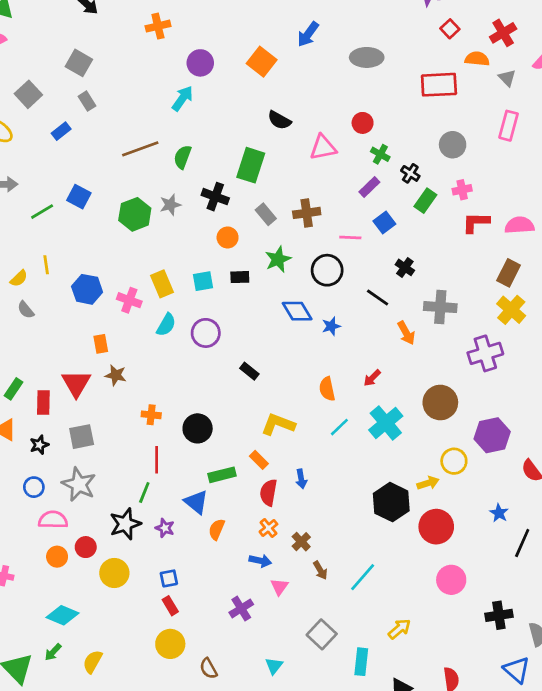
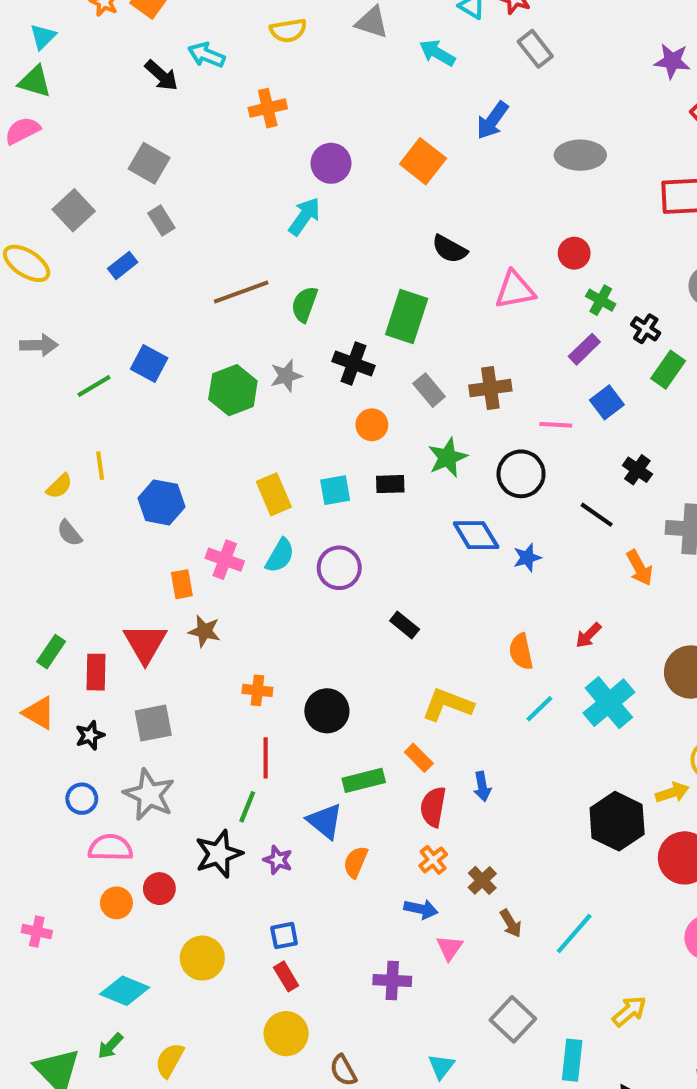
pink cross: (129, 300) -> (225, 560), moved
yellow circle: (114, 573) -> (202, 958), moved
purple cross: (241, 608) -> (392, 981), turned 35

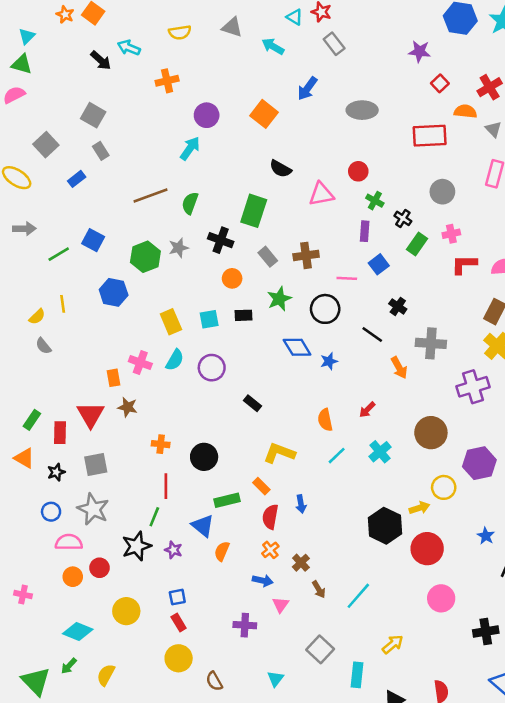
purple rectangle: (584, 349) -> (365, 231), turned -42
blue hexagon: (161, 502) -> (114, 292), moved
cyan cross: (609, 703) -> (380, 452), size x0.7

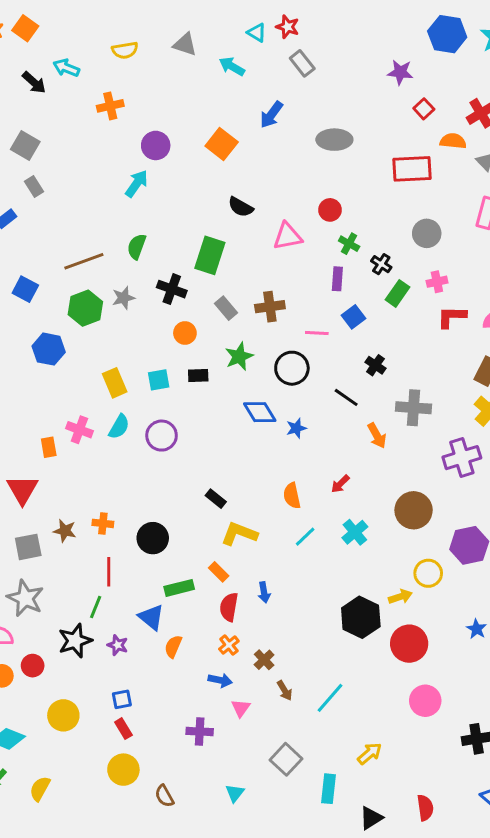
brown line: (150, 196) -> (84, 261), moved
black rectangle: (252, 403) -> (216, 499), moved
brown star: (128, 407) -> (65, 531), moved

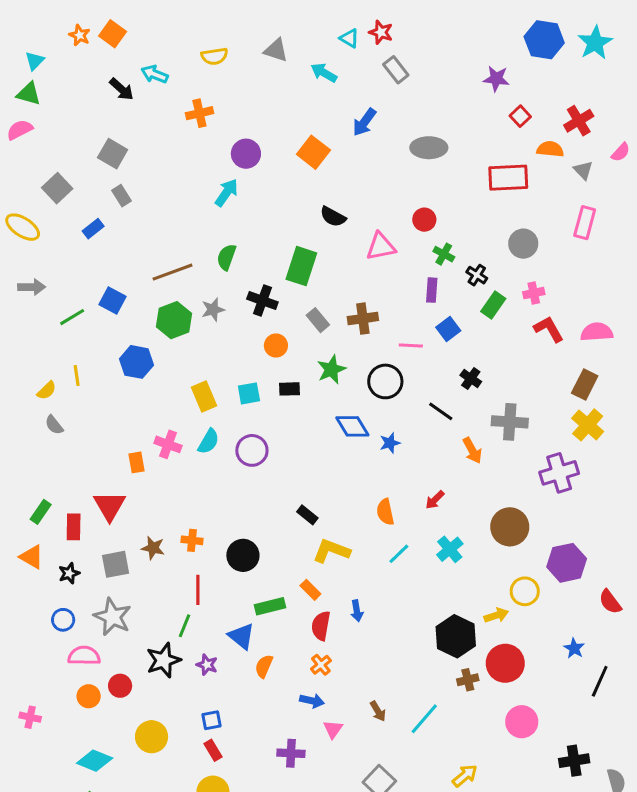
red L-shape: (452, 317) -> (549, 329), turned 60
brown cross: (264, 660) -> (468, 680), moved, turned 30

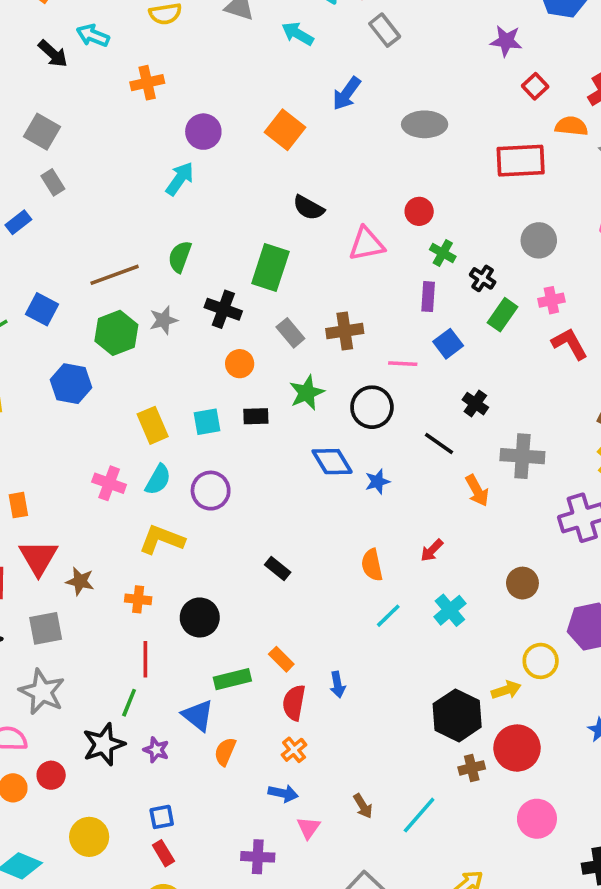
orange rectangle: (137, 462) -> (18, 505), moved
brown circle: (510, 527) -> (522, 583), size x0.7
brown star: (153, 548) -> (80, 581), moved
yellow L-shape: (331, 551) -> (162, 540), moved

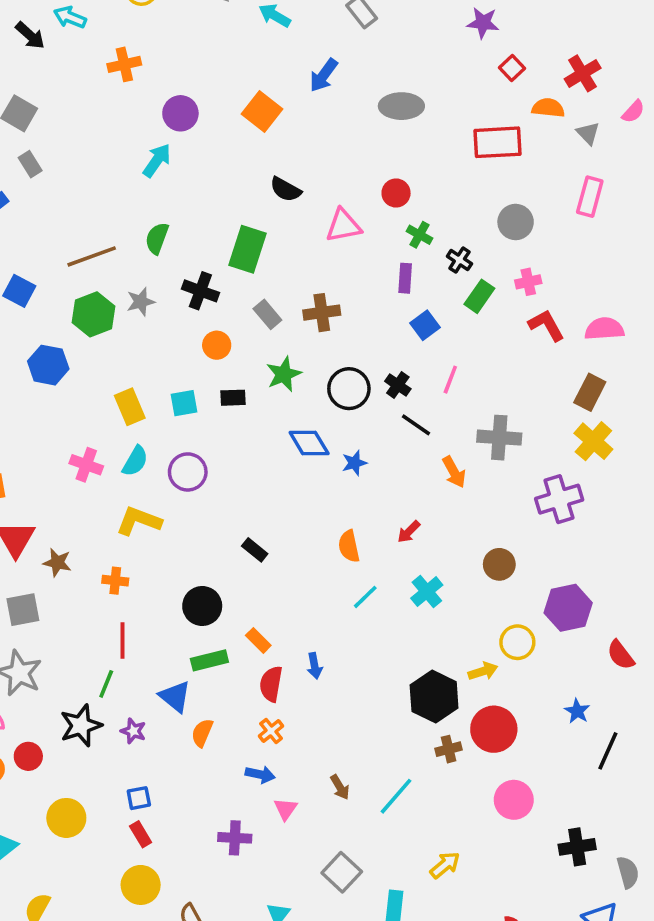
pink line: (403, 364) -> (450, 380), moved, turned -72
black cross: (475, 404) -> (398, 385), moved
black circle: (200, 617) -> (202, 606), moved

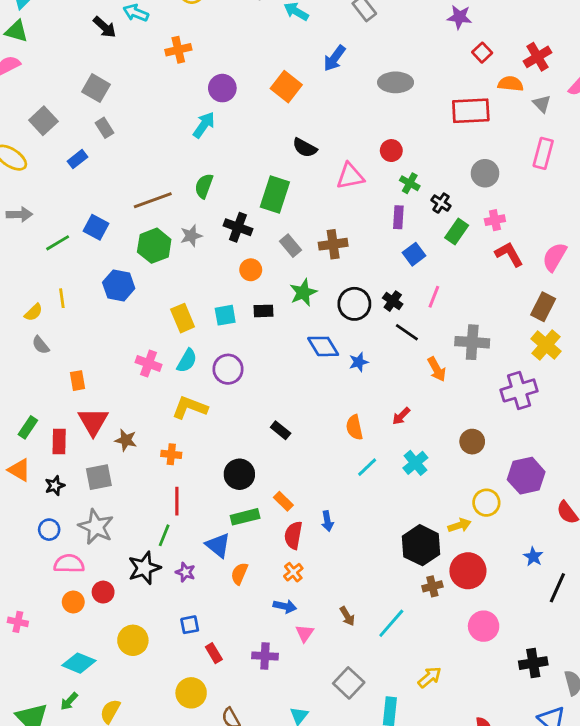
pink semicircle: (604, 329) -> (555, 257), turned -56
red rectangle: (141, 834) -> (214, 653), moved

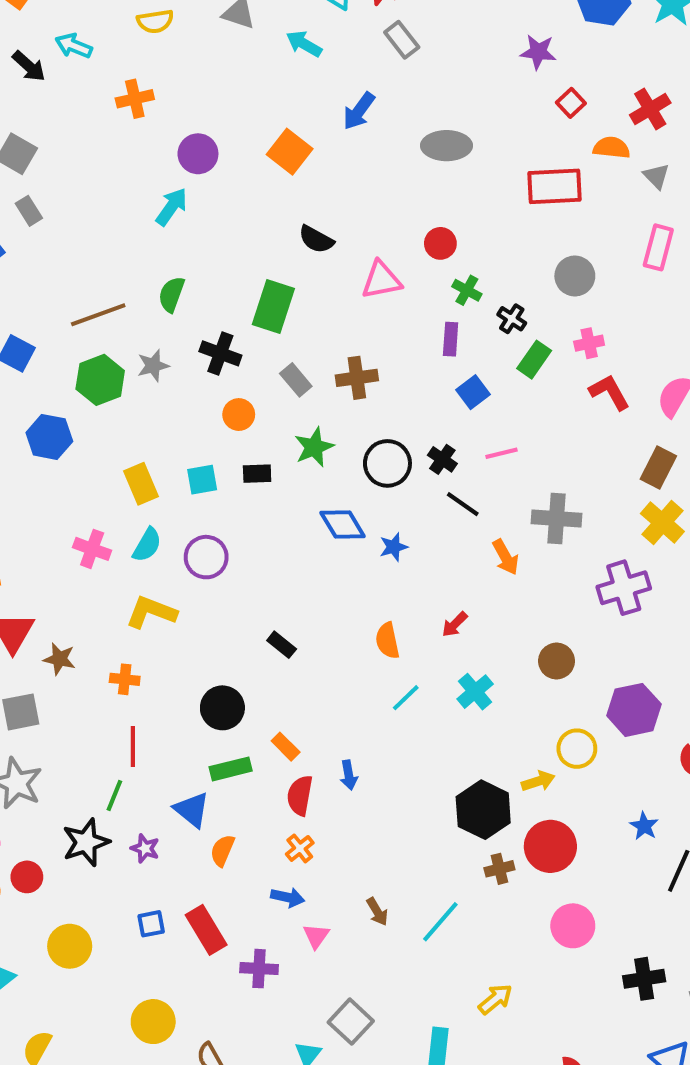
pink line: (434, 297) -> (502, 453), turned 55
red rectangle: (214, 653) -> (206, 930), moved, size x1.6
gray square: (349, 683) -> (351, 1022), moved

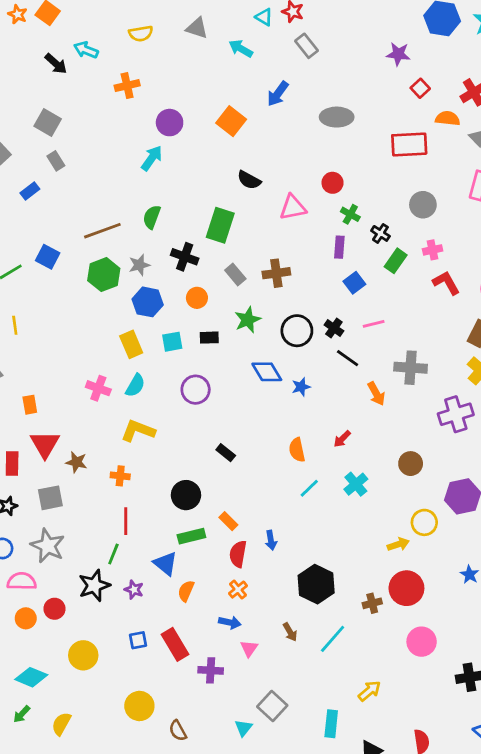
blue hexagon: (49, 437) -> (148, 302), moved
purple circle: (206, 557) -> (196, 390), moved
black hexagon: (483, 810) -> (316, 584), moved

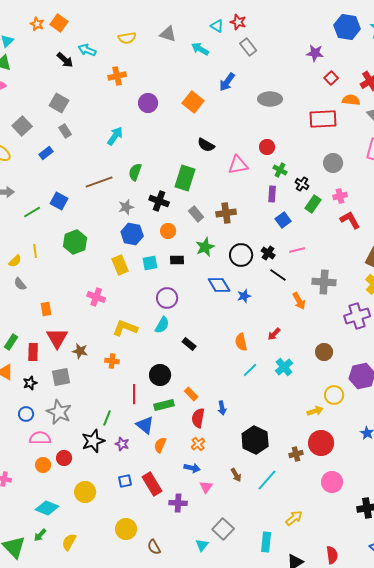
cyan arrow: (152, 158) -> (115, 136), moved
green hexagon: (104, 275) -> (75, 242), moved
cyan semicircle: (135, 385) -> (162, 325), moved
red line: (126, 521) -> (134, 394), moved

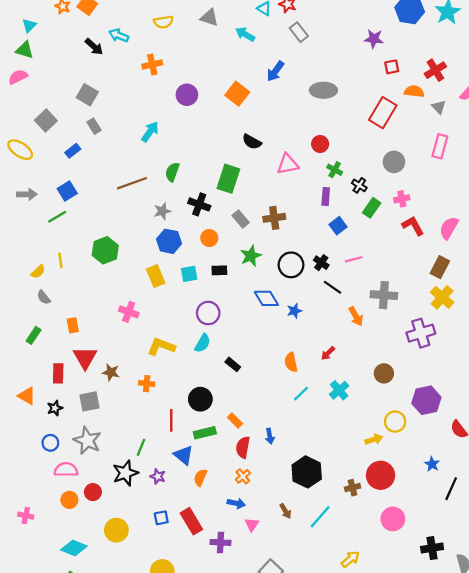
red square: (331, 78) -> (392, 67), turned 32
red rectangle: (323, 119) -> (383, 113), turned -56
blue square: (59, 201) -> (67, 191), moved, turned 30
green rectangle: (11, 342) -> (34, 335), moved

